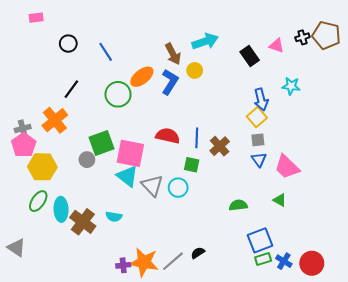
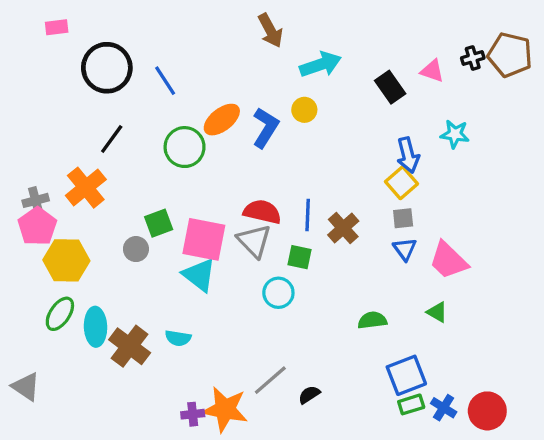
black circle: (68, 44) -> (107, 68), size x1.8
brown arrow: (173, 54) -> (270, 30), moved
green square: (101, 143) -> (159, 223), size x0.7
gray triangle: (152, 185) -> (254, 241), moved
gray line: (173, 261) -> (270, 380), moved

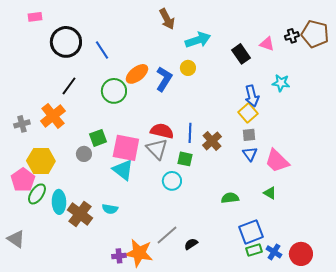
pink pentagon: (37, 226) -> (23, 180), moved

